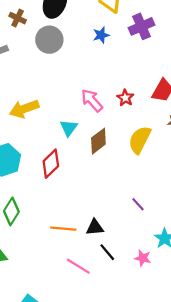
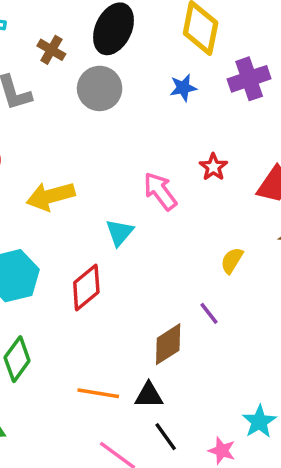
red star: (125, 98) -> (213, 167), moved
yellow semicircle: (140, 140) -> (232, 260), size x0.6
brown diamond: (98, 141) -> (168, 344), moved
purple line: (138, 204) -> (209, 313), moved

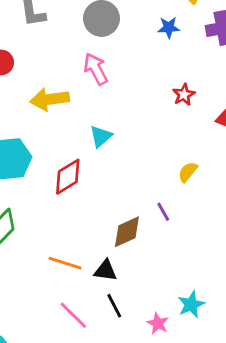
pink arrow: (160, 191) -> (96, 69), moved

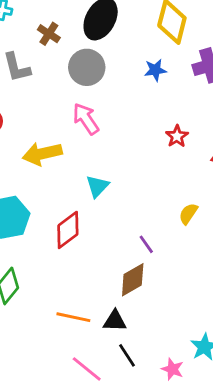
purple line: (163, 212) -> (146, 244), moved

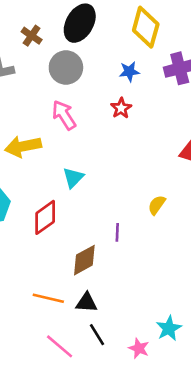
red star: (177, 136) -> (121, 108), moved
purple line: (146, 244) -> (117, 232), turned 36
brown diamond: (133, 280) -> (84, 260), moved

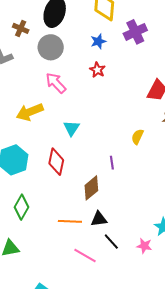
red diamond: (45, 217) -> (56, 162), turned -32

